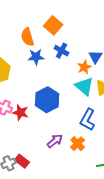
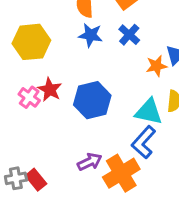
cyan triangle: (84, 86) -> (149, 112), moved, turned -42
red star: (20, 112) -> (50, 90), moved
orange cross: (78, 144) -> (121, 173), size x1.6

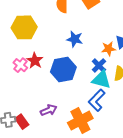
blue star: (91, 35) -> (75, 39), moved
blue cross: (129, 35) -> (99, 66), moved
purple arrow: (90, 162) -> (49, 110), moved

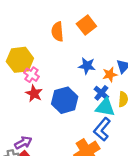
blue star: (75, 39) -> (87, 66), moved
pink cross: (20, 65) -> (31, 75), moved
purple arrow: (49, 110) -> (23, 143), moved

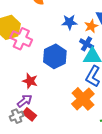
pink cross: (31, 75) -> (21, 39), size x1.5
red star: (34, 93) -> (30, 81), moved

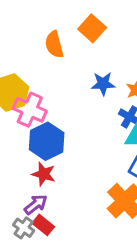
blue hexagon: (55, 56) -> (47, 141), moved
gray cross: (17, 116) -> (24, 228), turned -32

